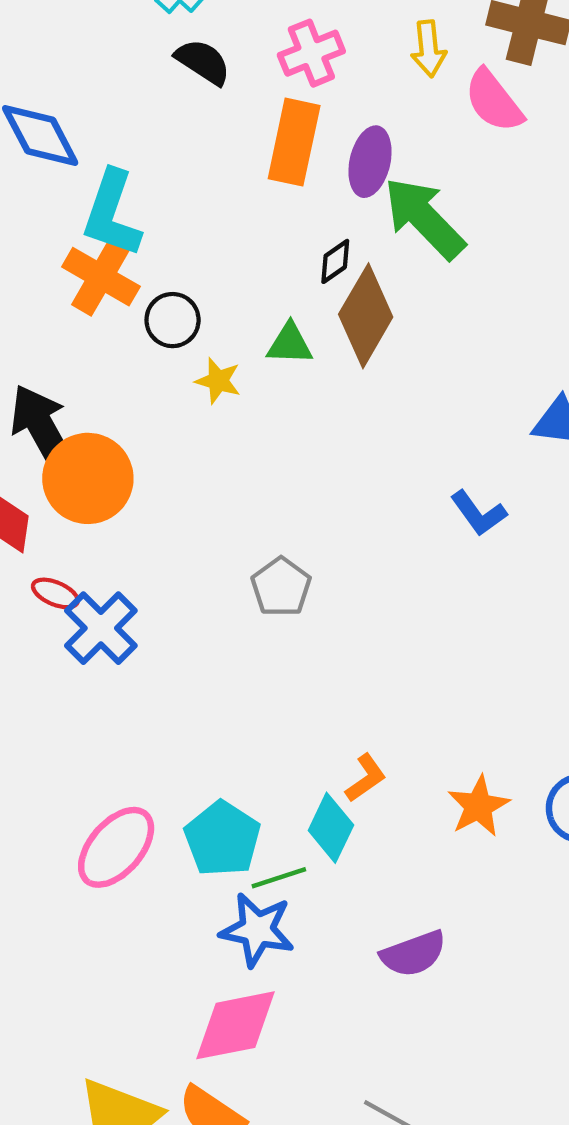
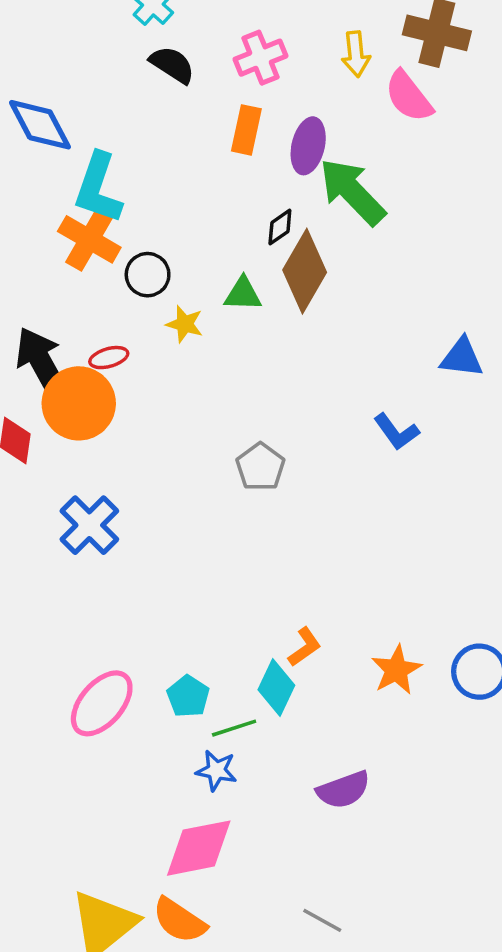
orange rectangle: (294, 142) -> (246, 130), size x0.7
gray pentagon: (281, 587) -> (260, 467), moved
red ellipse: (55, 593) -> (109, 358), moved, turned -39
cyan pentagon: (222, 839) -> (188, 696), size x0.7
blue star: (257, 930) -> (216, 770), size x0.7

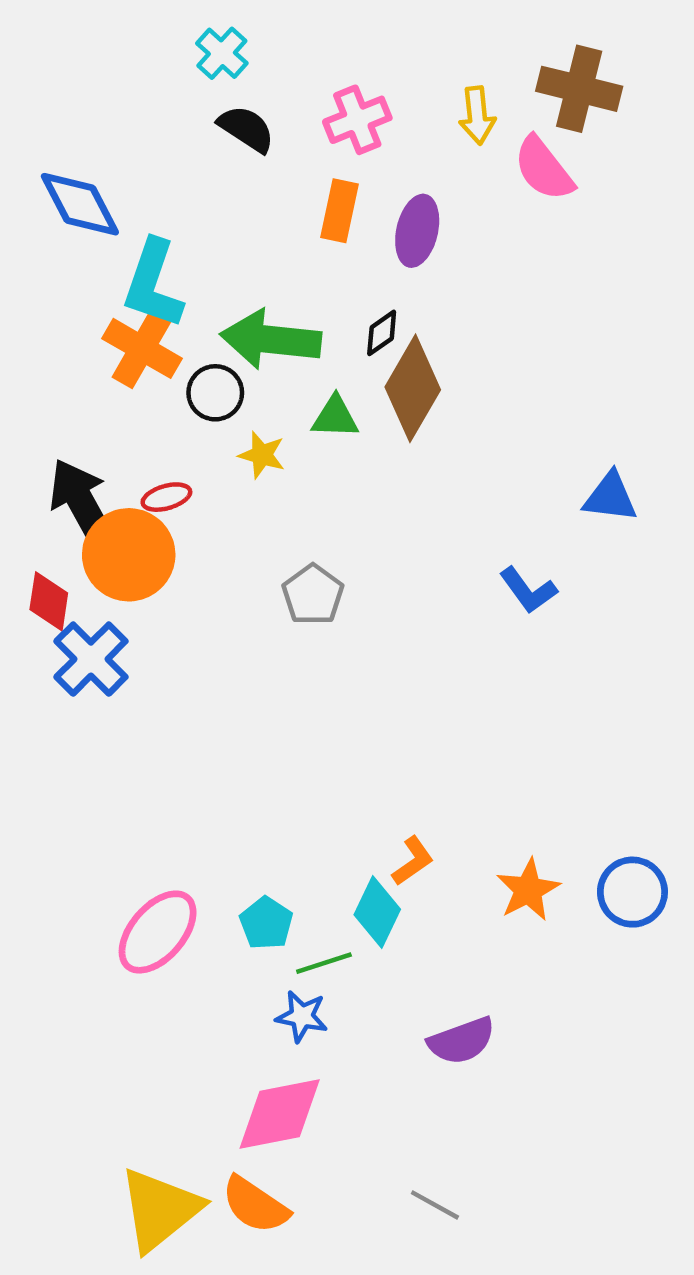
green arrow: (352, 192) -> (271, 340), moved, turned -40
gray pentagon: (260, 467) -> (313, 595), moved
blue cross: (89, 525) -> (91, 659), moved

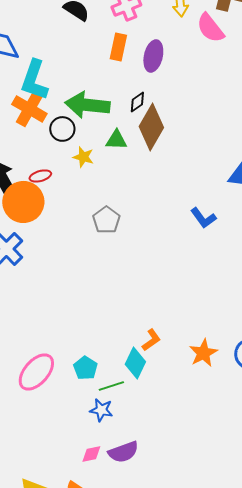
purple semicircle: (462, 1041) -> (123, 452), moved
pink diamond: (280, 1114) -> (91, 454), size x0.5

